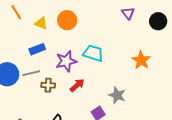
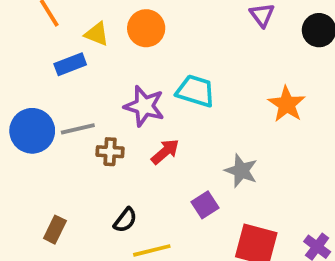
blue rectangle: (37, 49) -> (70, 64), moved
purple star: (66, 61) -> (144, 106), turned 30

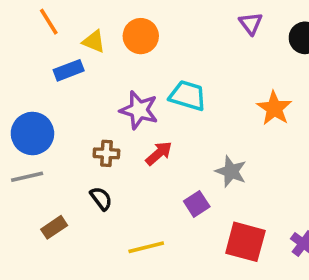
gray line: (78, 129) -> (27, 177), moved
black semicircle: (125, 220) -> (101, 198), moved, turned -75
brown rectangle: (55, 230) -> (54, 227), turned 30

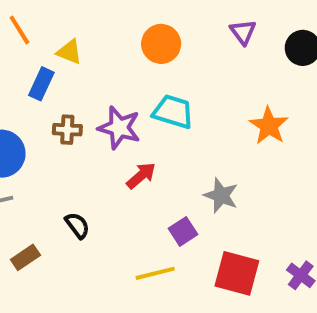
orange circle: (141, 36) -> (161, 44), moved
blue rectangle: (69, 70) -> (41, 84), turned -44
brown cross: (106, 153) -> (67, 130), moved
yellow line: (146, 247) -> (155, 273), moved

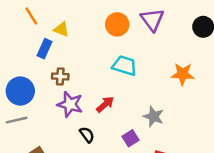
purple triangle: (243, 32) -> (152, 20), moved, size x1.5
orange star: (269, 126) -> (183, 74), turned -30
purple star: (119, 128) -> (70, 104), moved
black semicircle: (77, 225) -> (87, 135), moved

